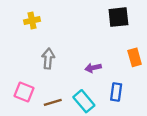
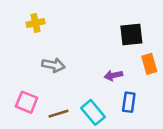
black square: (118, 17) -> (131, 34), moved
gray arrow: (48, 59) -> (53, 65), turned 96
purple arrow: (93, 68) -> (113, 75), moved

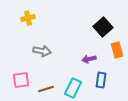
black square: (131, 34) -> (103, 27), turned -36
pink square: (27, 102) -> (21, 80), turned -30
cyan rectangle: (93, 112) -> (73, 88), turned 66

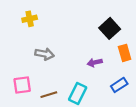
blue rectangle: (101, 80) -> (119, 85), moved, turned 49

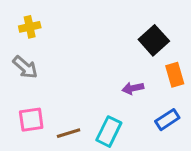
yellow cross: (30, 19) -> (30, 27), moved
gray arrow: (45, 54) -> (25, 67), moved, turned 30

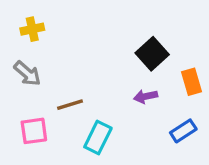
black square: (154, 40) -> (152, 54), moved
cyan rectangle: (109, 132) -> (98, 137), moved
brown line: (69, 133) -> (70, 105), moved

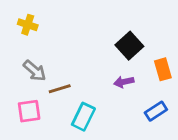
yellow cross: (32, 29) -> (28, 25), turned 30
gray arrow: (27, 73) -> (35, 71), moved

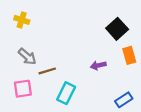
black square: (129, 46) -> (117, 29), moved
blue rectangle: (156, 111) -> (124, 100), moved

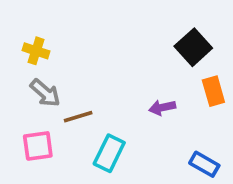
yellow cross: (22, 20) -> (36, 51), moved
blue rectangle: (124, 100) -> (204, 164), turned 63

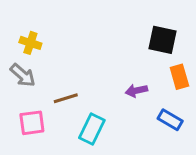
black square: (193, 47) -> (163, 40), turned -36
gray arrow: (45, 93) -> (23, 75), moved
blue rectangle: (204, 164) -> (170, 120), moved

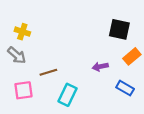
orange rectangle: (179, 77) -> (132, 56), turned 66

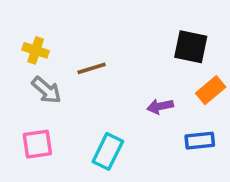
gray arrow: (17, 55) -> (46, 90), moved
brown line: (48, 72) -> (92, 68), moved
blue rectangle: (125, 88) -> (200, 141), turned -36

